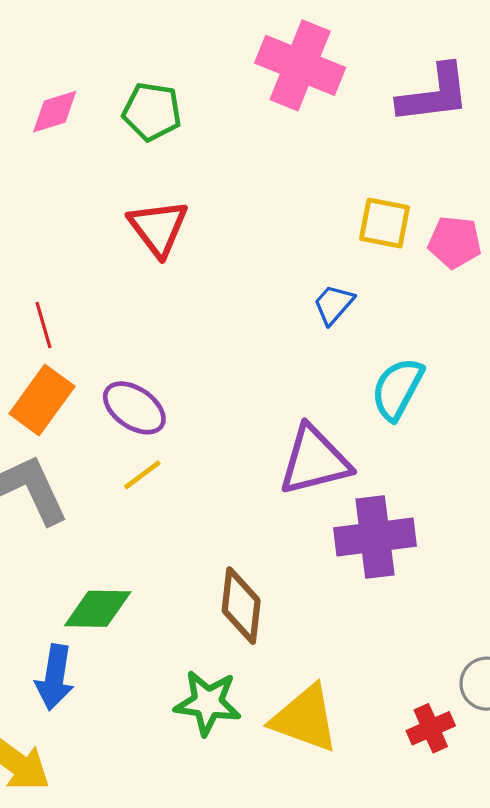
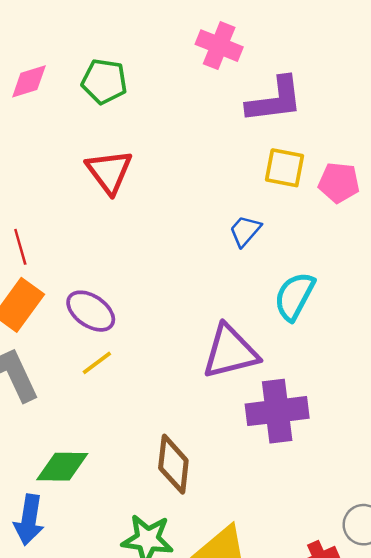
pink cross: (300, 65) -> (219, 46), size x0.7
purple L-shape: (434, 94) -> (275, 100), moved

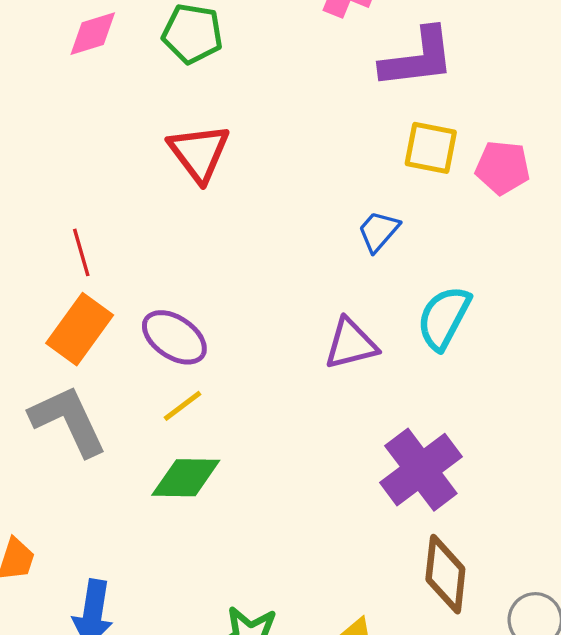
purple triangle: (230, 352) -> (351, 344), moved, size x0.7
purple cross: (277, 411) -> (421, 470), turned -30
brown diamond: (173, 464) -> (445, 574), moved
green diamond: (62, 467) -> (186, 478), moved

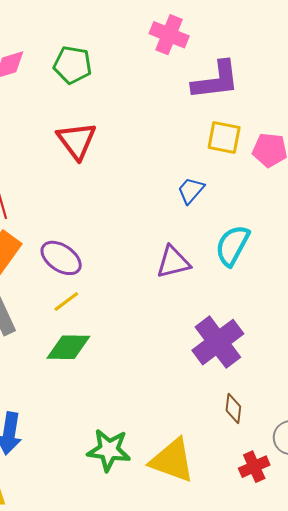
brown diamond: (445, 574) -> (233, 408), size x0.6

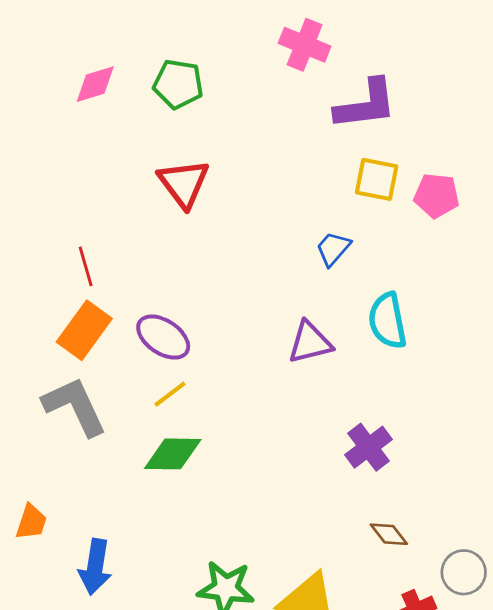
cyan semicircle: (232, 245) -> (388, 321), turned -39
purple cross: (218, 342) -> (368, 447), size x0.7
brown diamond: (233, 408) -> (389, 534), turned -44

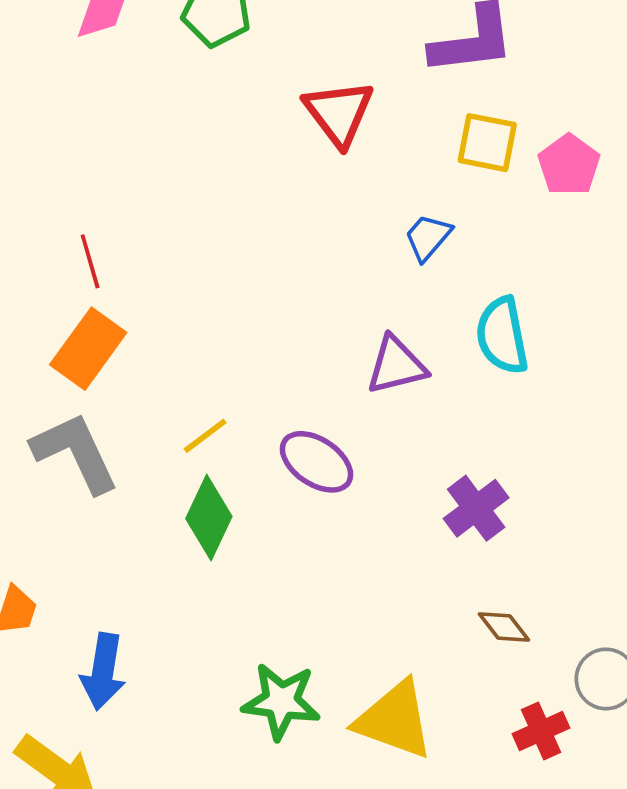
red triangle: (184, 183) -> (339, 113), moved
pink pentagon: (436, 196) -> (569, 165), turned 30
purple ellipse: (163, 337) -> (316, 462), moved
green diamond: (173, 454) -> (209, 517), turned -66

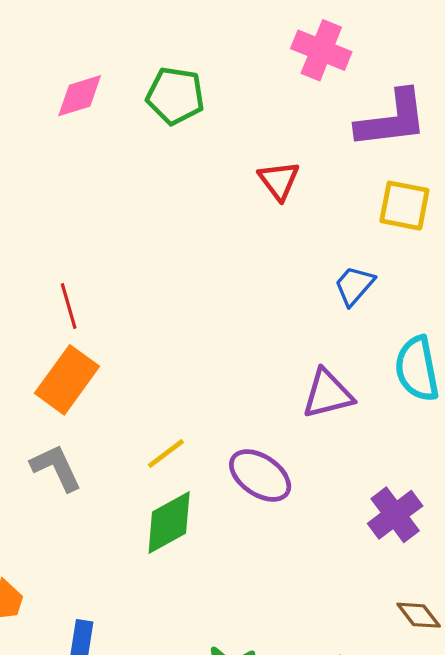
red triangle: (339, 113) -> (279, 180), size x0.7
gray L-shape: (75, 453) -> (56, 468), size x0.7
green diamond: (209, 517) -> (169, 523), turned 36

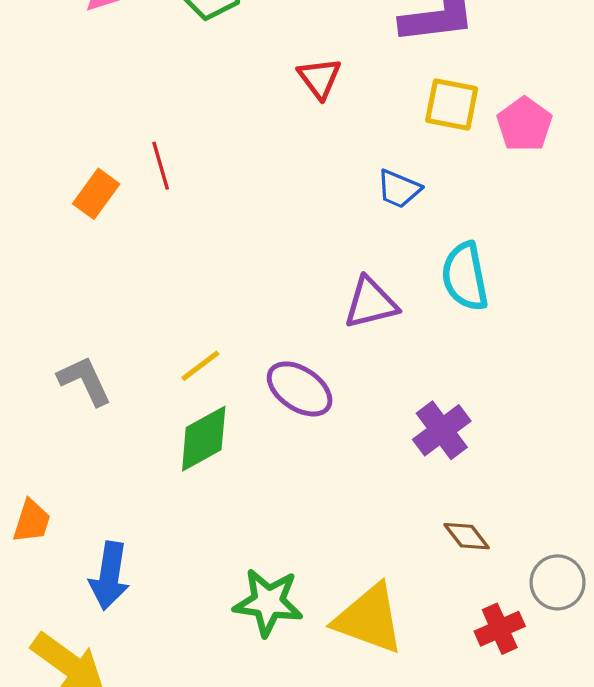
blue trapezoid: (354, 286) -> (399, 189), turned -108
red line: (69, 306) -> (161, 166), moved
orange rectangle: (67, 380) -> (96, 194), moved, size x0.7

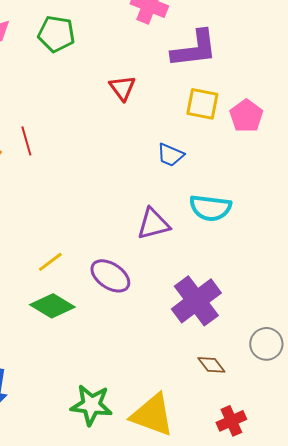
cyan semicircle: (465, 276) -> (210, 208), turned -72
purple cross: (442, 430) -> (196, 301), size x1.4
green diamond: (204, 439) -> (52, 306), turned 60
gray circle: (558, 582) -> (266, 344), moved

